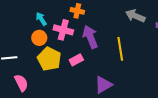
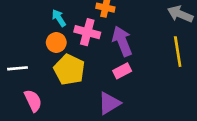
yellow line: (120, 49) -> (178, 52), moved
pink rectangle: (76, 60) -> (122, 71), moved
purple triangle: (103, 85) -> (109, 103), moved

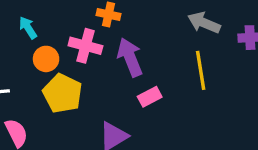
cyan arrow: (59, 18) -> (28, 28), moved
pink rectangle: (122, 71) -> (150, 97), moved

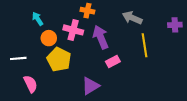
gray arrow: (204, 23) -> (132, 18), moved

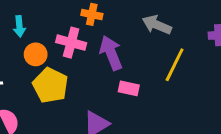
cyan arrow: (38, 19) -> (19, 26), turned -152
yellow line: (144, 45) -> (175, 65), turned 35
pink rectangle: (113, 62) -> (129, 88), turned 40

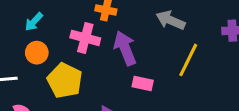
cyan arrow: (19, 26) -> (34, 22), turned 48
orange circle: (36, 54) -> (37, 53), moved

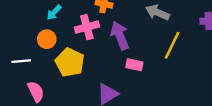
cyan arrow: (34, 22) -> (54, 12), moved
pink cross: (85, 38) -> (87, 27), turned -30

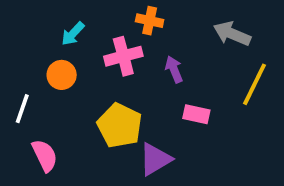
purple arrow: (120, 36) -> (174, 69), size x0.6
white line: (21, 61) -> (22, 109), turned -66
yellow pentagon: (70, 62) -> (120, 125), moved

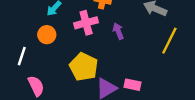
pink rectangle: (196, 114) -> (133, 85), moved

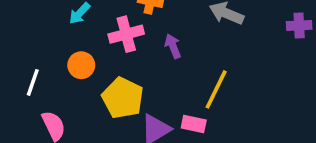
orange circle: (47, 35) -> (81, 65), moved
yellow line: (169, 41) -> (216, 89), moved

